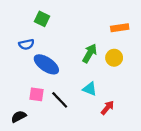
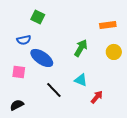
yellow circle: (114, 58) -> (114, 52), moved
pink square: (36, 94) -> (19, 72), moved

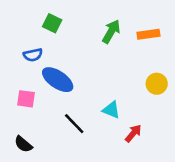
green arrow: (81, 48) -> (111, 31), moved
yellow circle: (114, 52) -> (157, 84), moved
black semicircle: (17, 105) -> (23, 144), turned -112

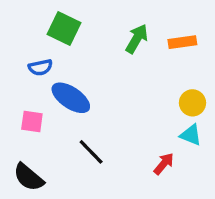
green square: (52, 23) -> (64, 29), size x1.4
cyan triangle: (111, 110) -> (191, 135), moved
black semicircle: (23, 144) -> (29, 177), size x1.4

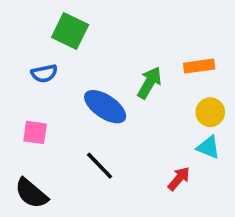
green arrow: (137, 39) -> (149, 83), moved
orange rectangle: (182, 42) -> (199, 66), moved
blue ellipse: (71, 98) -> (105, 107), moved

